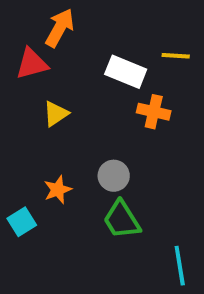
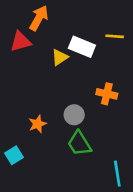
orange cross: (154, 112) -> (107, 94), moved
yellow triangle: (56, 114) -> (60, 57), moved
cyan square: (22, 222) -> (14, 155), moved

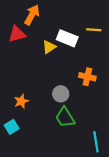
orange star: (38, 124) -> (21, 101), moved

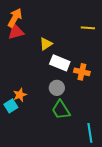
orange arrow: (32, 15) -> (15, 18), moved
white rectangle: (67, 38) -> (60, 63), moved
cyan square: (12, 127) -> (11, 106), moved

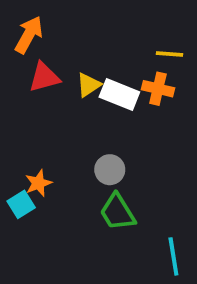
red triangle: (16, 32) -> (44, 77), moved
white rectangle: (60, 63) -> (119, 94), moved
orange cross: (82, 72) -> (158, 89), moved

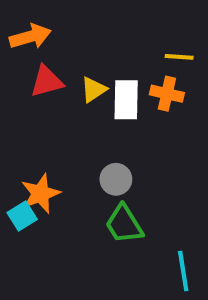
orange arrow: (29, 35) -> (30, 37), turned 45
white rectangle: (119, 94) -> (126, 100), turned 69
orange star: (38, 183) -> (40, 194), size x1.4

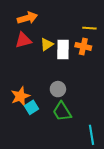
orange arrow: (30, 37) -> (27, 18), moved
cyan square: (22, 216) -> (32, 107), moved

